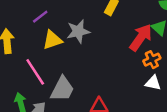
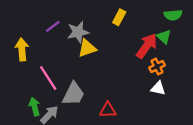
gray star: (78, 31) -> (78, 32), moved
yellow triangle: (52, 40) -> (87, 48), moved

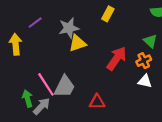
purple line: (53, 26) -> (35, 23), moved
green triangle: (164, 37) -> (150, 41), moved
red arrow: (147, 46) -> (117, 58), moved
pink line: (48, 78) -> (46, 84), moved

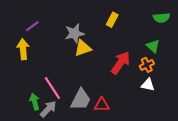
purple line: (35, 23) -> (32, 26), moved
gray trapezoid: (64, 87) -> (81, 100), moved

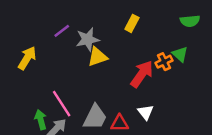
purple line: (32, 26) -> (62, 31), moved
yellow arrow: (23, 49) -> (27, 58), turned 36
orange cross: (147, 65) -> (164, 62), moved
white triangle: (148, 85) -> (146, 112), moved, turned 40

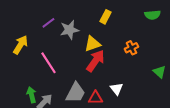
green triangle: (180, 54) -> (159, 72), moved
yellow triangle: (97, 57) -> (92, 44), moved
red arrow: (142, 74) -> (95, 61), moved
pink line: (62, 104) -> (48, 63), moved

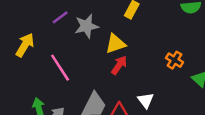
orange cross: (131, 48) -> (175, 60), moved, turned -32
red arrow: (95, 61) -> (119, 65), size x0.7

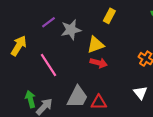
red arrow: (119, 65) -> (99, 63), turned 70
white triangle: (146, 100) -> (140, 93), moved

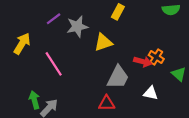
red arrow: (99, 63) -> (143, 62), moved
white triangle: (140, 93) -> (151, 93), turned -40
gray trapezoid: (77, 97) -> (118, 77), moved

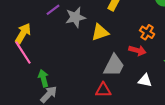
orange cross: (156, 57) -> (147, 32), moved
pink line: (54, 64) -> (23, 53), moved
green arrow: (34, 100) -> (43, 78), moved

